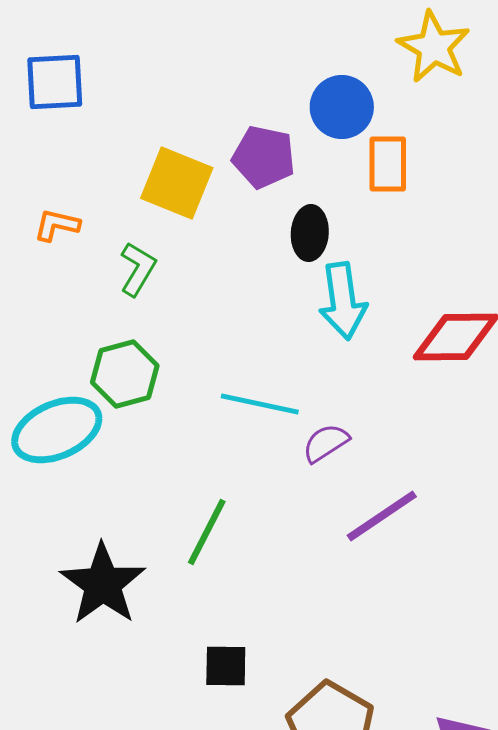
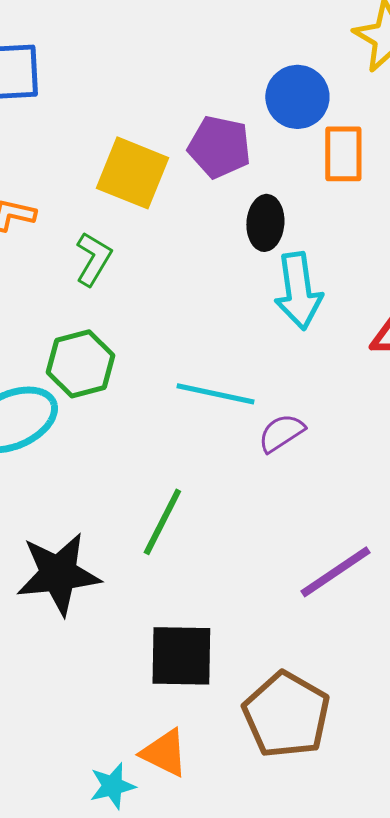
purple line: (382, 516) -> (335, 572), moved
black star: (103, 584) -> (58, 574), turned 30
black square: (226, 666) -> (181, 656), size x1.5

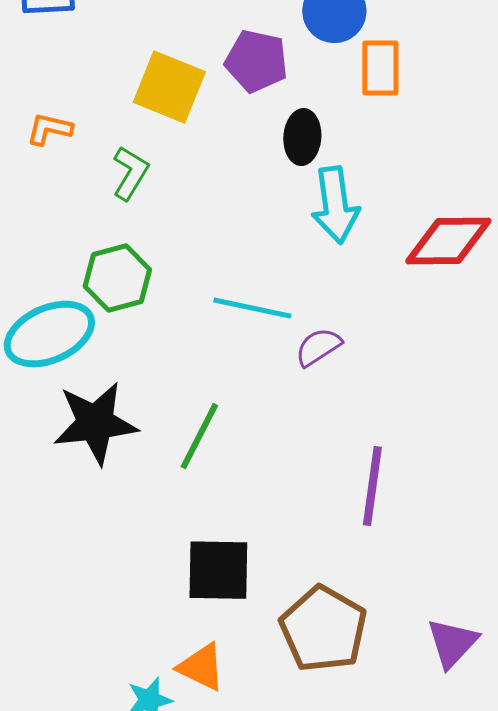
purple line: (335, 572) -> (372, 486), turned -48
black star: (58, 574) -> (95, 423), moved

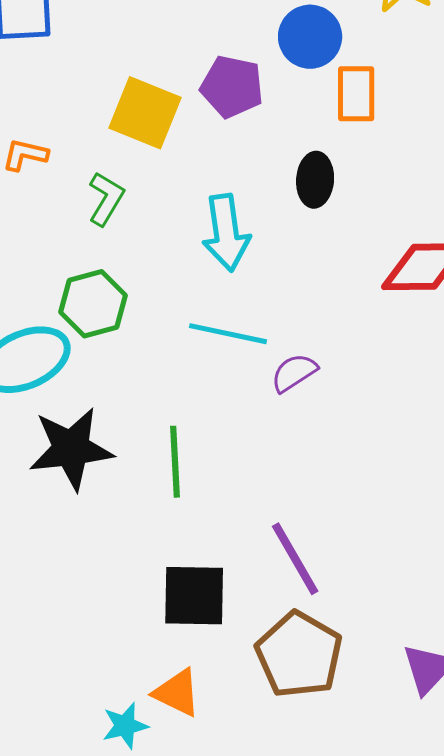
black ellipse: (302, 137) -> (315, 180), moved
cyan arrow: (335, 205) -> (226, 233), moved
green line: (199, 436) -> (175, 462), turned -30
purple line: (372, 486) -> (295, 559), moved, turned -38

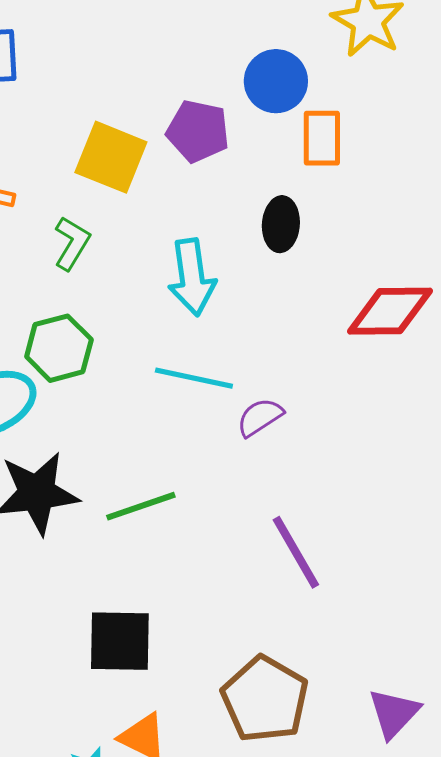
green line: (175, 462) -> (141, 506), turned 74
purple line: (295, 559) -> (296, 552), moved
black square: (194, 596) -> (120, 641), moved

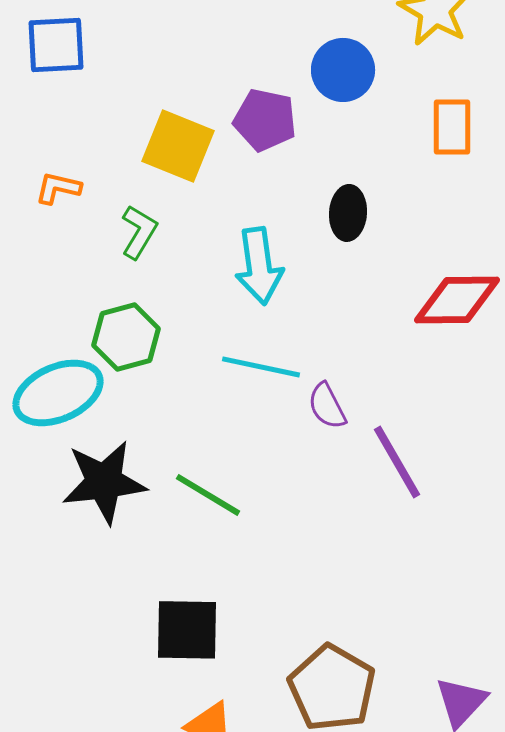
orange rectangle: (322, 138) -> (452, 127), moved
purple semicircle: (260, 417) -> (327, 406), turned -84
green line: (141, 506) -> (208, 495), turned 50
purple line: (296, 552) -> (397, 462), moved

